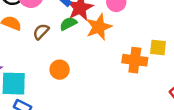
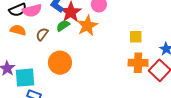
orange cross: (135, 60) -> (138, 63), moved
orange circle: (60, 70) -> (60, 63), size x1.5

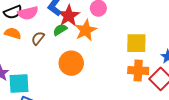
yellow square: (136, 37) -> (136, 43), size x1.5
orange circle: (60, 63) -> (71, 63), moved

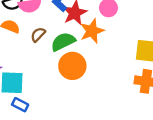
green semicircle: (60, 30) -> (63, 42), moved, size x1.5

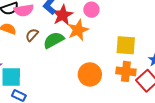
orange circle: (72, 66) -> (90, 74), moved

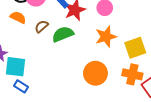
orange star: (78, 30) -> (106, 37), moved
yellow square: (126, 45) -> (135, 48), turned -30

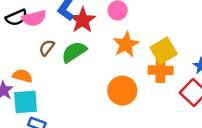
orange semicircle: (18, 17) -> (22, 76), moved
orange cross: (132, 74) -> (161, 70), moved

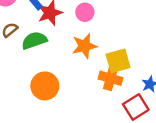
orange circle: (122, 91) -> (45, 86), moved

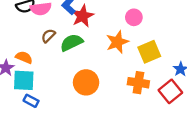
pink circle: (85, 12) -> (134, 17), moved
orange cross: (111, 78) -> (138, 83), moved

